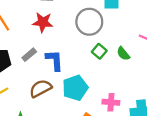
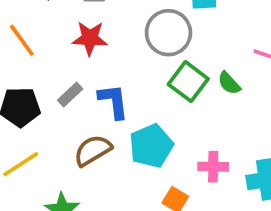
green square: (99, 51) -> (188, 82), size x1.5

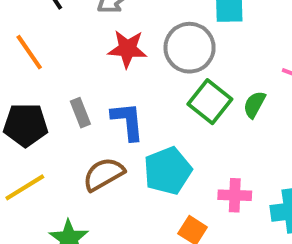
red star: (90, 38) -> (127, 49), moved
green semicircle: (229, 83) -> (254, 105), turned 70
gray rectangle: (70, 95) -> (80, 113), turned -70

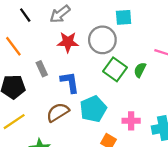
gray rectangle: (80, 113) -> (42, 69), moved

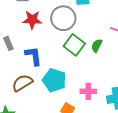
cyan pentagon: (93, 109) -> (54, 80), turned -30

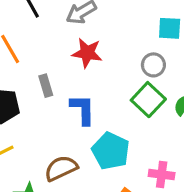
gray circle: (63, 18) -> (153, 65), moved, size x0.6
brown semicircle: (22, 83) -> (61, 168), moved

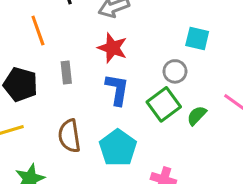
blue L-shape: (83, 110) -> (117, 90), moved
brown semicircle: (61, 168) -> (69, 136), moved, turned -84

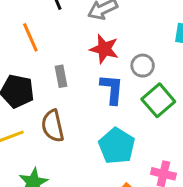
gray circle: (175, 71) -> (143, 66), moved
brown semicircle: (69, 136) -> (53, 126), moved

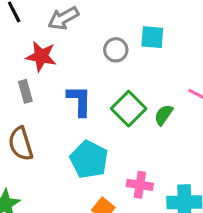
red star: (104, 49) -> (41, 56), moved
gray circle: (143, 66) -> (116, 50), moved

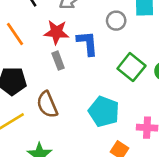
gray rectangle: (25, 91) -> (58, 61), moved
blue L-shape: (79, 101) -> (87, 43), moved

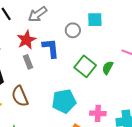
red star: (56, 32) -> (26, 40), turned -30
cyan pentagon: (104, 112) -> (64, 101), turned -30

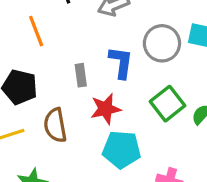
gray circle: (73, 30) -> (162, 43), size x1.5
red star: (26, 40) -> (106, 109), moved

